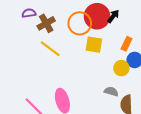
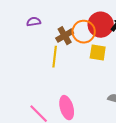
brown cross: (46, 23) -> (65, 36), moved
yellow line: (50, 49) -> (55, 57), turned 60

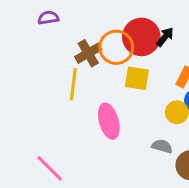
purple semicircle: (34, 22) -> (48, 18), moved
pink ellipse: (67, 108) -> (109, 121), moved

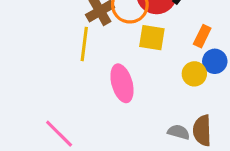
gray semicircle: (162, 146) -> (179, 132), moved

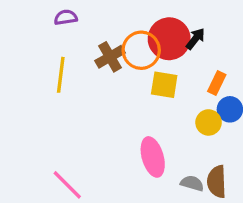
yellow line: (84, 44) -> (61, 75), moved
pink ellipse: (122, 83) -> (153, 157), moved

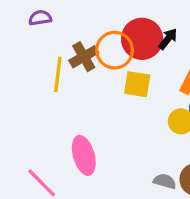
yellow line: (61, 75) -> (58, 74), moved
pink ellipse: (153, 157) -> (84, 155), moved

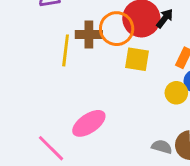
brown cross: (84, 57) -> (89, 34), turned 30
pink ellipse: (84, 155) -> (89, 123), turned 72

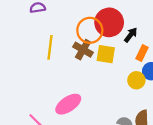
black arrow: (165, 18) -> (131, 35), moved
brown cross: (89, 34) -> (83, 50), moved, turned 30

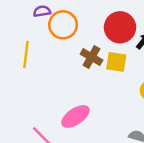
orange circle: (90, 30) -> (63, 25), moved
yellow line: (50, 47) -> (26, 55), moved

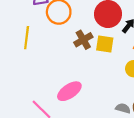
brown cross: (92, 57) -> (83, 40), turned 30

